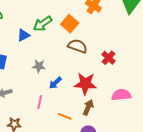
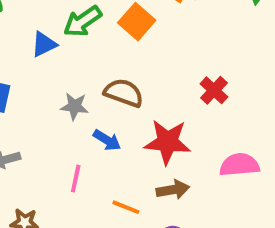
brown semicircle: (77, 46) -> (124, 93), moved
blue arrow: (55, 83) -> (107, 140), turned -104
brown arrow: (88, 107) -> (173, 190), turned 56

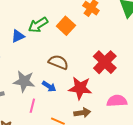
red cross: (214, 90) -> (105, 62), size x1.6
gray star: (74, 106) -> (24, 81), moved, size x1.5

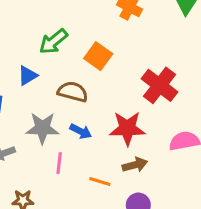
orange square: (66, 26) -> (98, 56), moved
blue triangle: (18, 36) -> (28, 76), moved
brown semicircle: (58, 62) -> (73, 92), moved

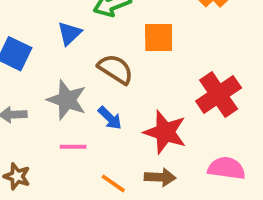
orange square: (98, 56) -> (159, 38), turned 36
blue triangle: (28, 76) -> (69, 33), turned -30
pink line: (59, 163) -> (73, 147), turned 65

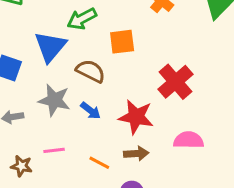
blue triangle: (69, 33) -> (50, 47), size x1.6
pink line: (73, 147) -> (54, 150), moved

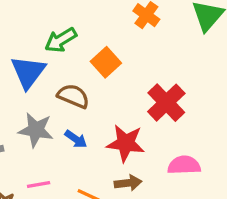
orange square: (122, 42) -> (106, 62), turned -32

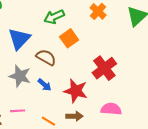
green arrow: (61, 40) -> (54, 17), moved

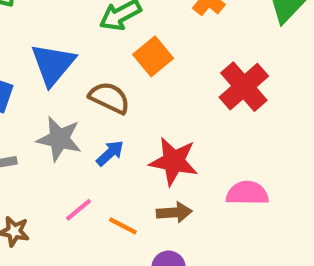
red cross: (104, 68) -> (244, 87), moved
blue arrow: (45, 85) -> (110, 153), turned -80
pink line: (18, 111) -> (79, 210), moved, turned -32

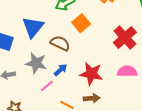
pink semicircle: (247, 193) -> (127, 71), moved
pink line: (79, 210) -> (47, 86), moved

